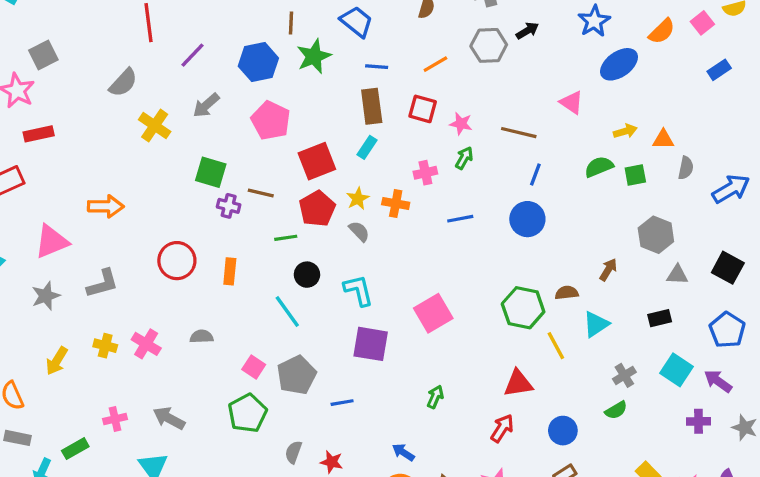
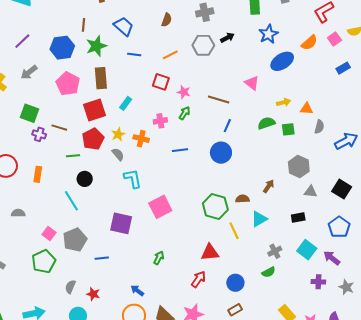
brown rectangle: (372, 106) -> (101, 78), moved
cyan L-shape: (358, 290) -> (133, 178), moved

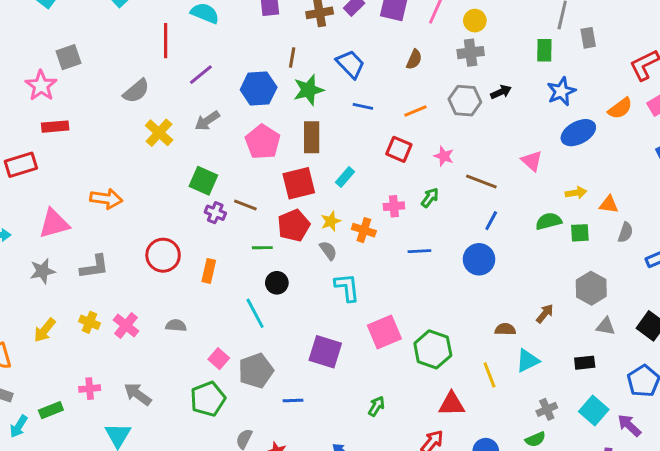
pink star: (184, 92) -> (444, 156), moved
green hexagon: (215, 206) -> (433, 349), moved

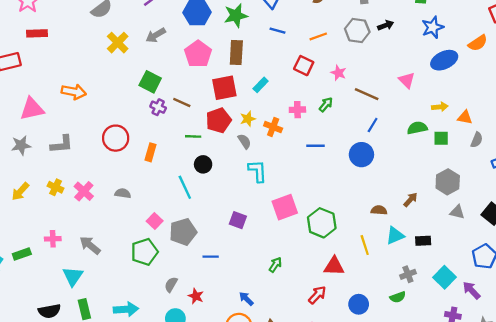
purple square: (325, 352) -> (238, 220), size x0.7
black rectangle: (585, 363) -> (423, 241), moved

